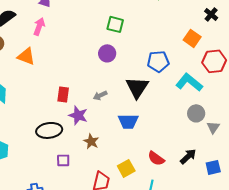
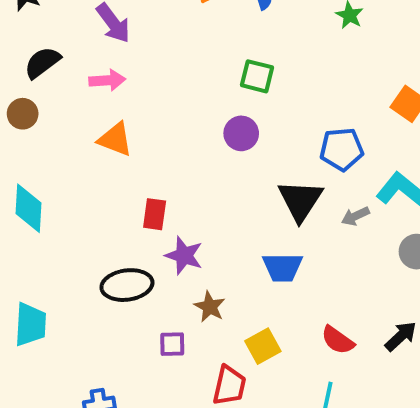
pink arrow: (39, 26) -> (107, 80), turned 66
orange triangle: (26, 56) -> (115, 139), moved
gray arrow: (100, 95) -> (355, 216), moved
purple square: (63, 160) -> (172, 344), moved
yellow square: (126, 168) -> (263, 346), moved

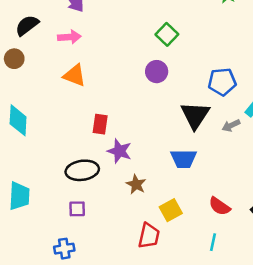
green square: (257, 76) -> (167, 34), turned 30
purple square: (172, 344) -> (77, 209), moved

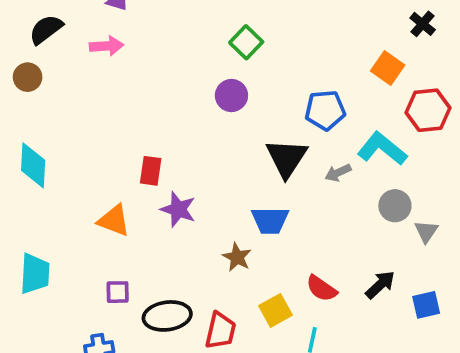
orange triangle: (75, 75) -> (114, 220), moved
black ellipse: (82, 170) -> (167, 316), moved
brown star: (136, 184) -> (237, 257), moved
yellow square: (171, 210) -> (276, 310), moved

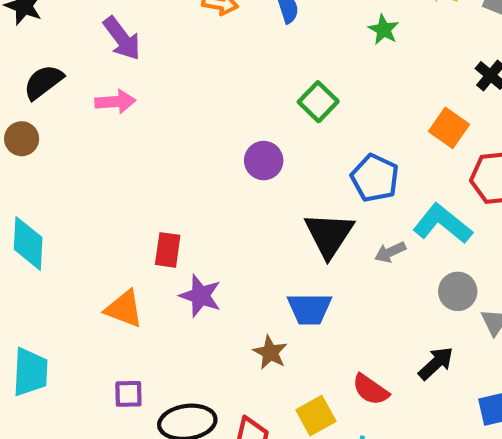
green square: (246, 42) -> (318, 102), moved
blue pentagon: (325, 110) -> (375, 178), turned 30
black arrow: (380, 285) -> (436, 363), moved

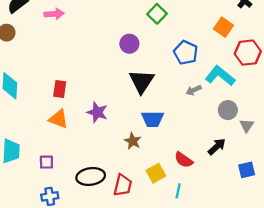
black triangle: (329, 235) -> (142, 81), moved
red rectangle: (168, 250) -> (60, 89), moved
purple square: (128, 394) -> (46, 162), moved

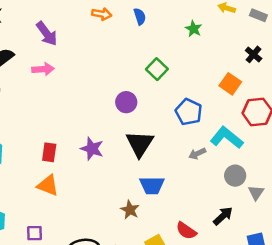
purple star: (97, 112) -> (92, 149), moved

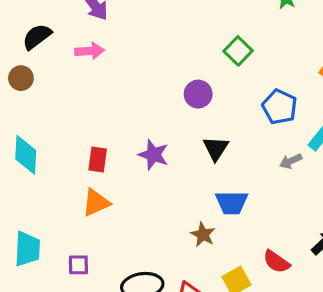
black triangle: (140, 144) -> (216, 148), size x0.7
orange triangle: (48, 185) -> (96, 203), turned -45

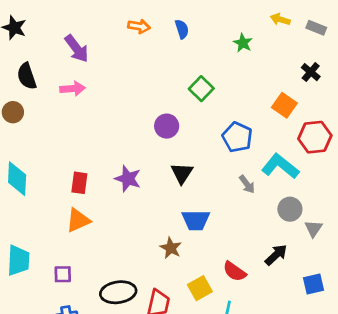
black semicircle: (37, 37) -> (27, 76), turned -72
gray arrow: (291, 161) -> (247, 184), turned -102

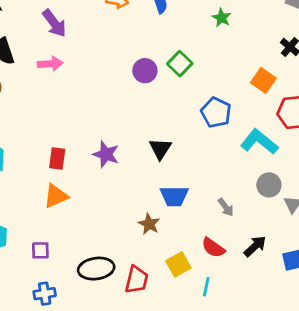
purple circle: (167, 126) -> (145, 71), moved
gray arrow: (247, 184) -> (226, 207), moved
black arrow: (276, 255) -> (255, 246), moved

